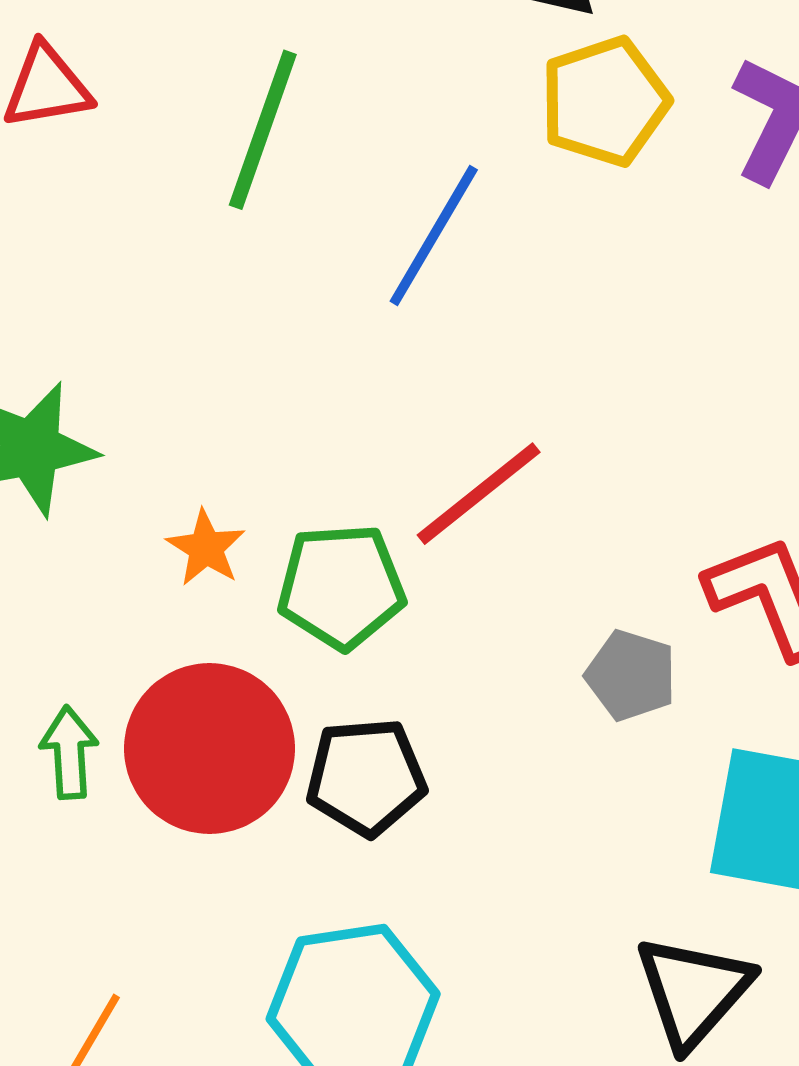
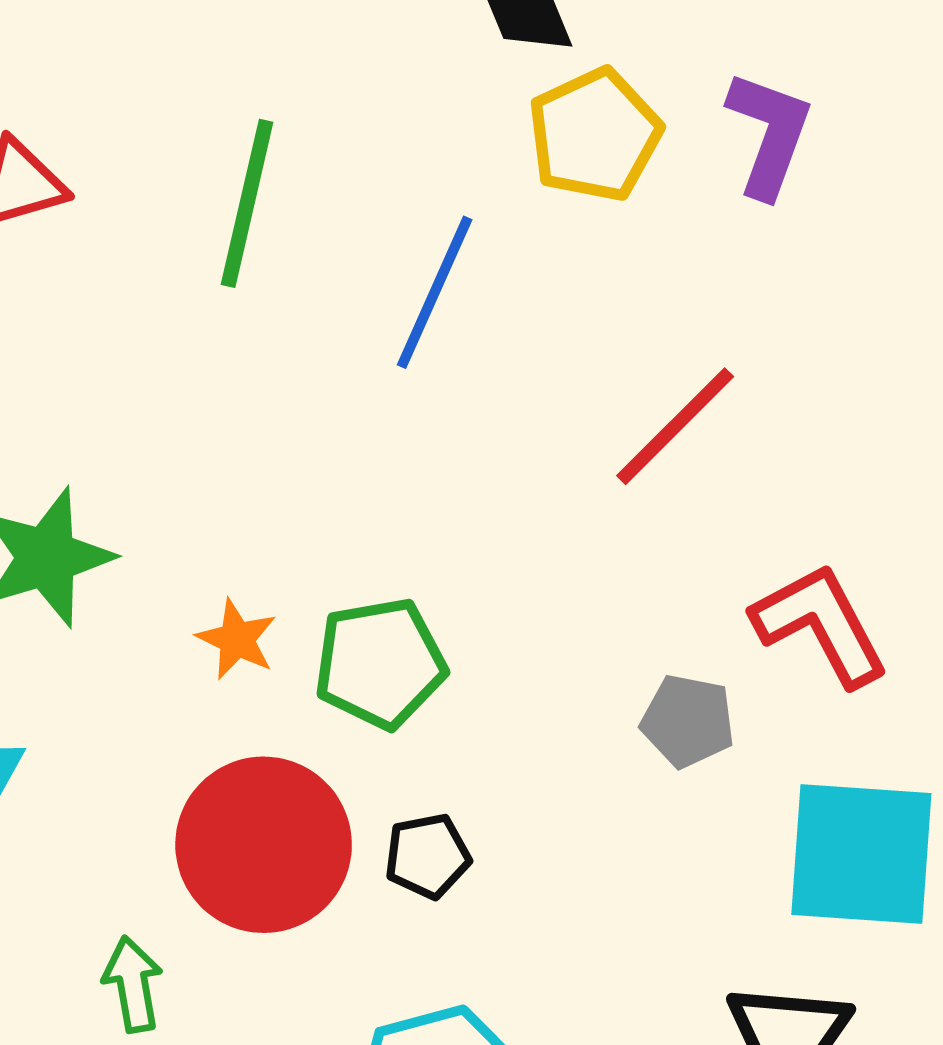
red line: (479, 494) -> (675, 426), moved
green arrow: (69, 753) -> (133, 984), moved
black pentagon: (366, 777) -> (428, 856), size x0.7

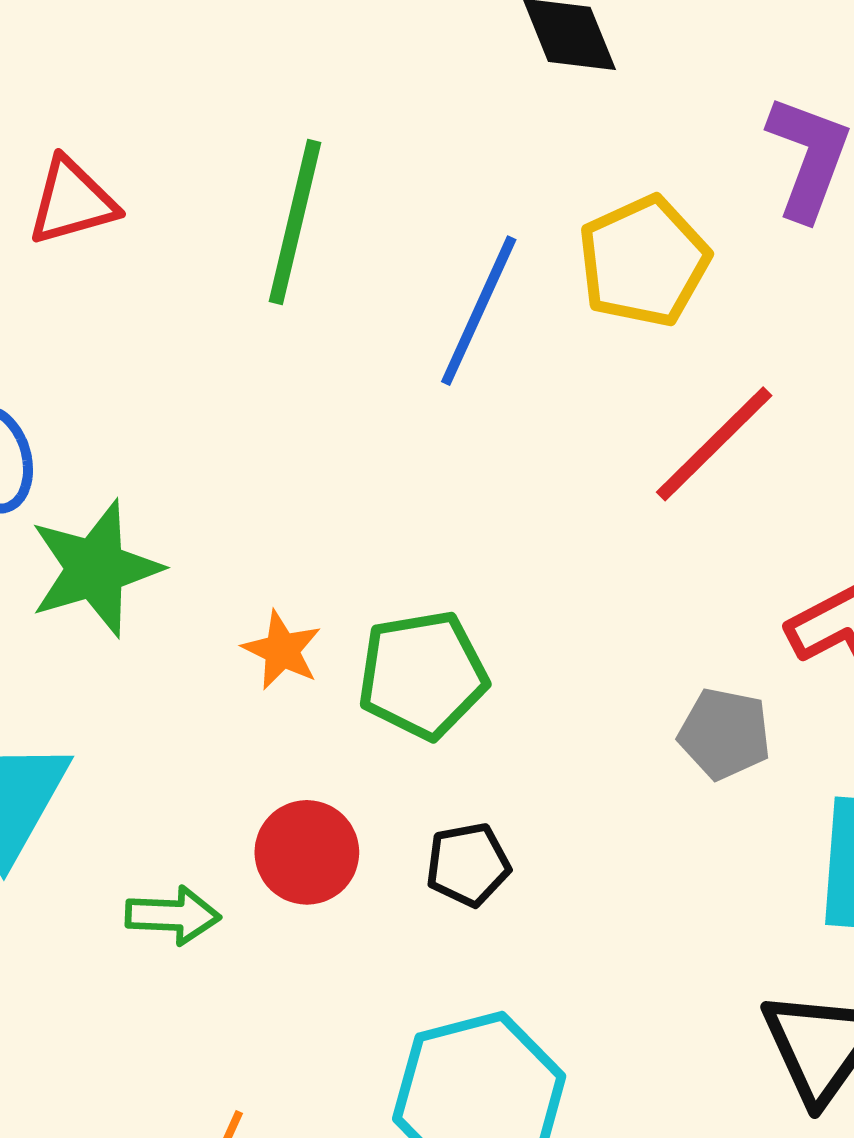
yellow pentagon: (595, 135) -> (644, 261), moved
red circle: (264, 845) -> (307, 852), size x0.6
green arrow: (133, 984) -> (173, 915), moved, turned 102

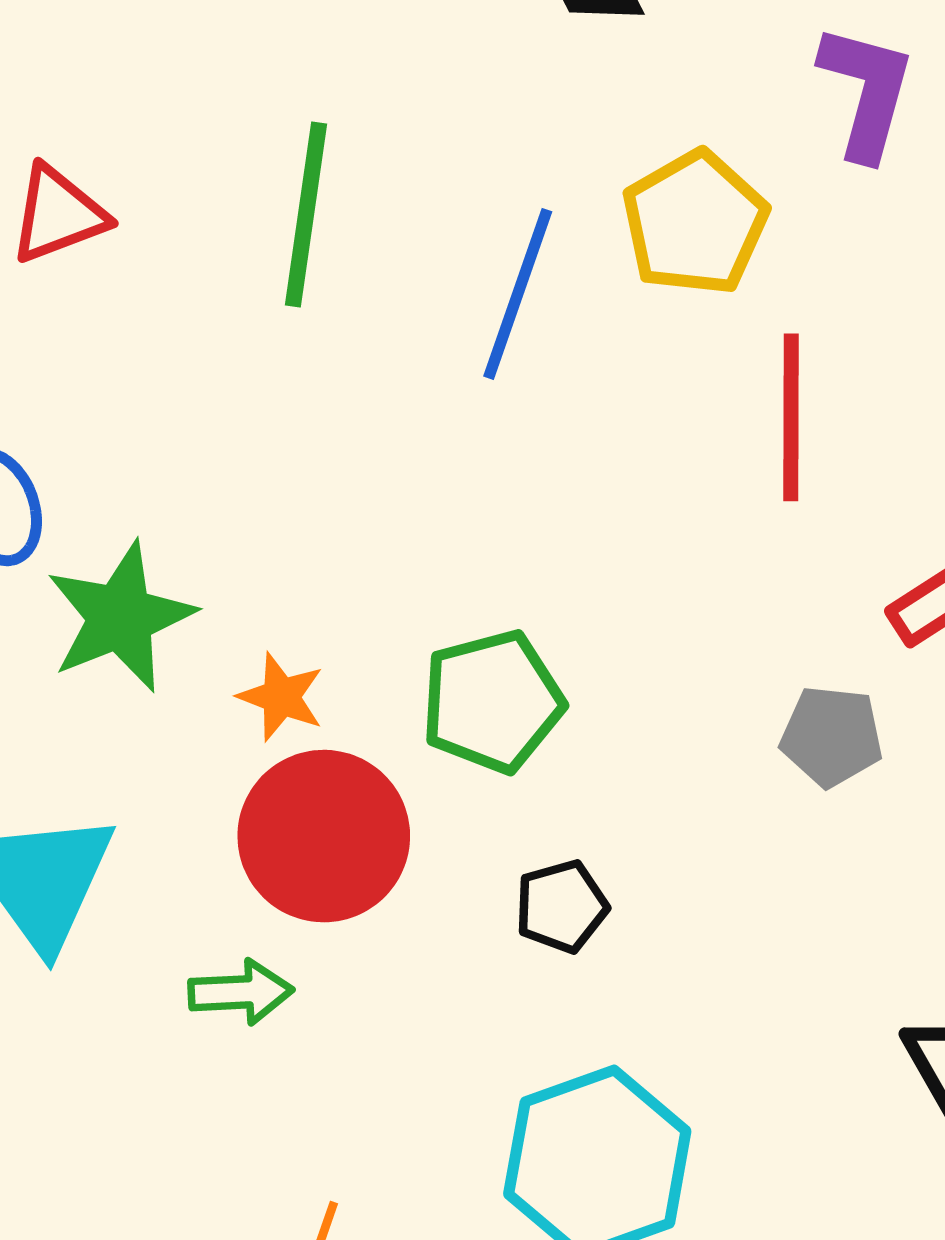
red line: (714, 444) -> (791, 417), turned -40
orange star: (282, 650) -> (281, 697), moved
red circle: (307, 852) -> (324, 836), moved, size x1.5

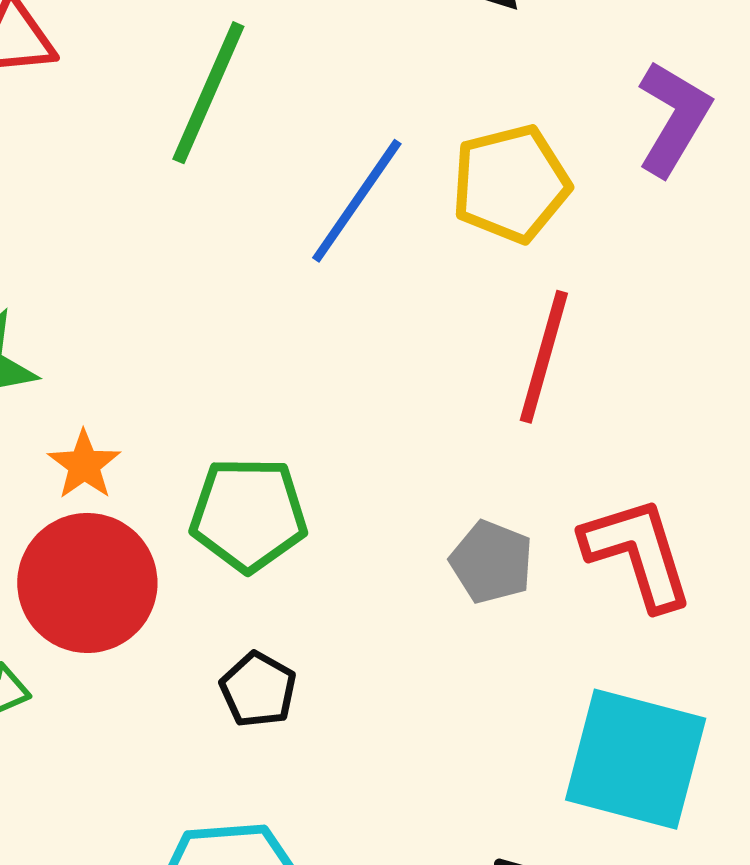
gray pentagon: (832, 736) -> (492, 562), moved
black pentagon: (561, 906) -> (258, 690), turned 30

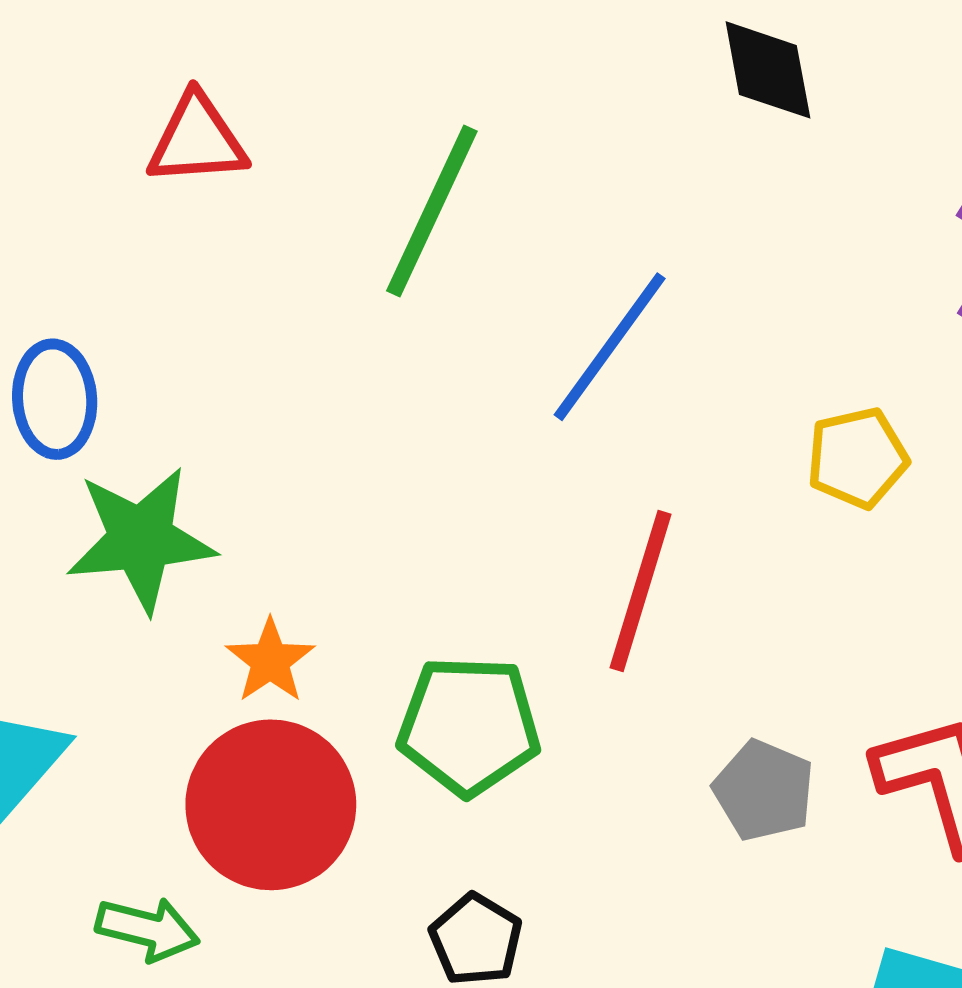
yellow pentagon: (511, 184) -> (857, 458), moved, size x0.7
red line: (544, 357) -> (641, 591), moved

